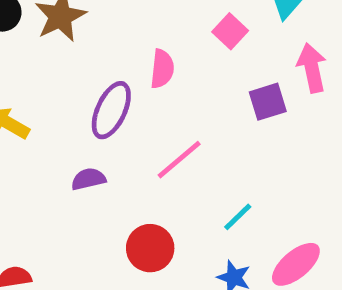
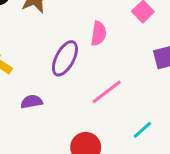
purple semicircle: (88, 179) -> (31, 102), moved

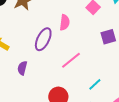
purple semicircle: (31, 102) -> (22, 68), turned -64

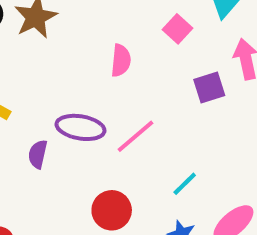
purple ellipse: (43, 39) -> (80, 127), moved, turned 75

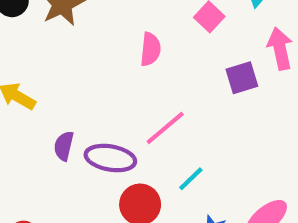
purple ellipse: (80, 127) -> (110, 158), moved
cyan line: (185, 184) -> (191, 179), moved

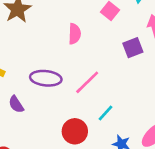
purple semicircle: (64, 146) -> (16, 104), moved, turned -42
purple ellipse: (110, 158) -> (46, 78), moved

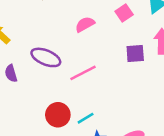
pink semicircle: (75, 34) -> (85, 24), turned -138
cyan line: (105, 113) -> (86, 118), moved

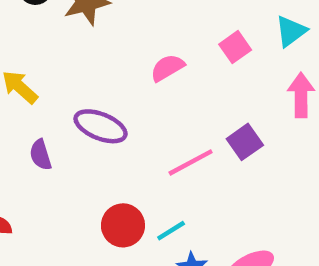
purple square: (135, 53) -> (245, 142), moved, turned -30
pink line: (83, 73) -> (191, 162), moved

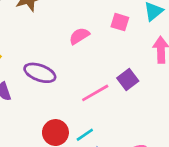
pink square: (235, 47) -> (120, 22), turned -36

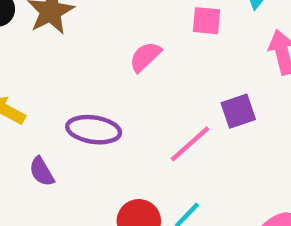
purple square: (128, 79) -> (238, 111), turned 30

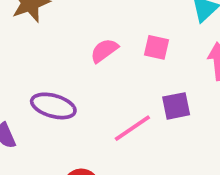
pink square: (206, 21) -> (156, 47), moved

